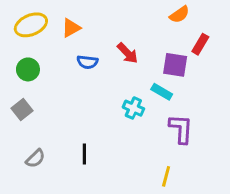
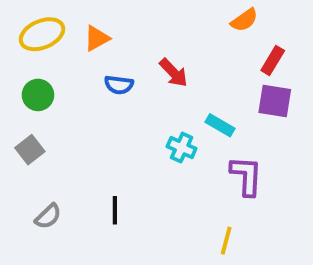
purple square: (175, 65) -> (275, 101), moved

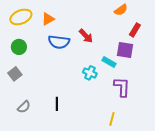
blue semicircle: (119, 85) -> (59, 42), size x1.5
purple square: (275, 101) -> (125, 50), moved

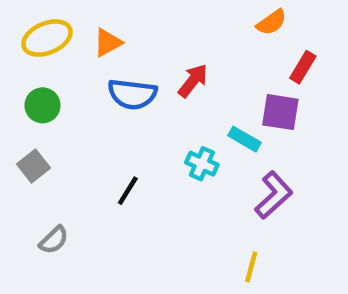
red arrow: (86, 36) -> (193, 81), turned -98
purple L-shape: (122, 87) -> (274, 195), turned 45
black line: (57, 104) -> (128, 191), moved, turned 32

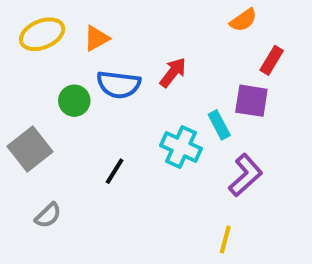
green circle: (43, 105) -> (74, 101), moved
cyan rectangle: (244, 139) -> (219, 125), turned 32
cyan cross: (202, 164) -> (181, 147), size x1.4
gray square: (34, 166) -> (30, 149), size x1.5

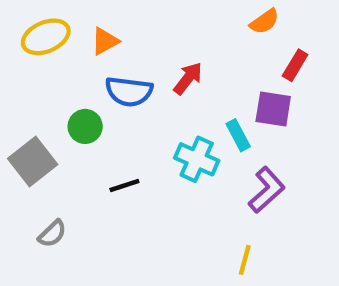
green circle: (74, 101) -> (85, 126), moved
black line: (115, 171) -> (124, 186), turned 40

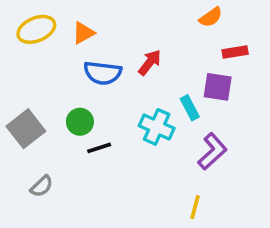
red rectangle: (295, 65) -> (235, 52), turned 50
green circle: (85, 126) -> (80, 122), moved

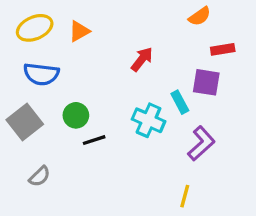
blue semicircle: (103, 73) -> (41, 74), moved

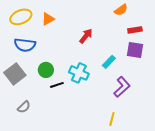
purple square: (206, 82) -> (135, 50), moved
cyan rectangle: (180, 102) -> (109, 62), turned 72
cyan cross: (148, 120) -> (79, 73), moved

